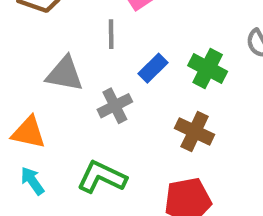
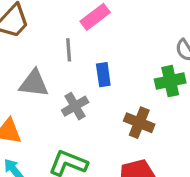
blue rectangle: (153, 68) -> (103, 75), turned -50
green cross: (208, 68) -> (170, 81), moved, turned -36

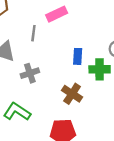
blue rectangle: (103, 75) -> (78, 56), moved

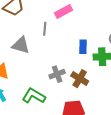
gray cross: (30, 73) -> (57, 74), moved

